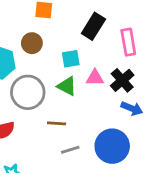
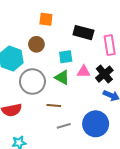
black rectangle: (93, 26) -> (83, 33), turned 72

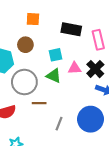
brown line: (54, 106) -> (39, 103), moved
gray line: (64, 126) -> (59, 124), turned -48

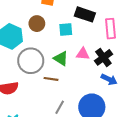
cyan square: (55, 55) -> (66, 29), moved
brown line: (39, 103) -> (51, 79), moved

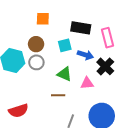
pink triangle: (83, 54) -> (87, 83), moved
gray circle: (31, 61) -> (36, 62), moved, size x0.6
blue arrow: (109, 79) -> (85, 55), moved

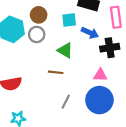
black cross: (105, 66) -> (110, 48), turned 30
pink triangle: (87, 83) -> (100, 75), moved

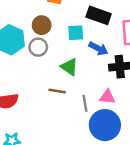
gray line: (66, 102) -> (85, 103), moved, turned -40

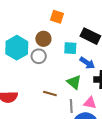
green triangle: (69, 67) -> (74, 82), moved

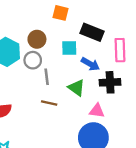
orange square: (57, 17) -> (61, 13), moved
gray line: (71, 106) -> (47, 77), moved

